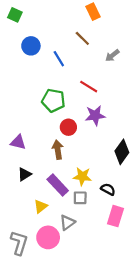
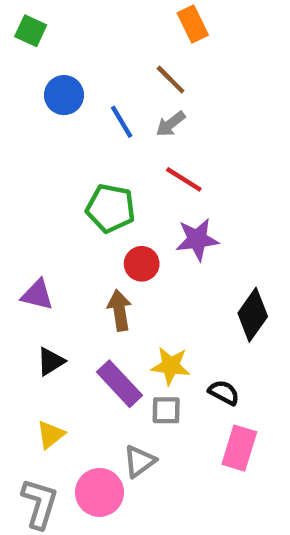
gray arrow: (112, 55) -> (171, 124), moved
yellow triangle: (41, 206) -> (51, 435), moved

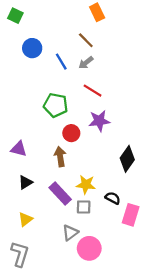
pink rectangle: (239, 448) -> (131, 215), moved
pink circle: (99, 492) -> (89, 248), moved

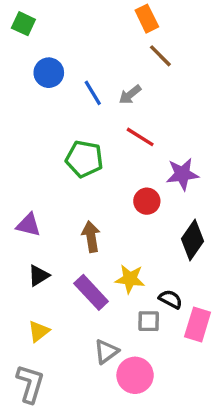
brown line: (86, 40) -> (160, 56), moved
purple star: (99, 121) -> (182, 174), moved
red circle: (71, 133) -> (147, 201), moved
gray square: (84, 207) -> (149, 321), moved

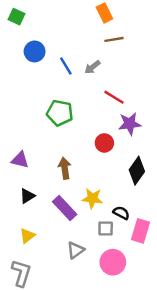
brown line: (160, 56) -> (114, 39), turned -54
red line: (140, 137) -> (114, 97), moved
pink circle: (135, 375) -> (113, 262), moved

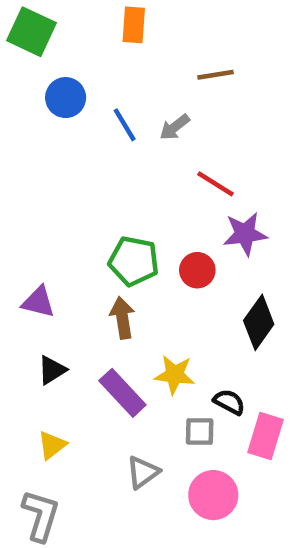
orange rectangle: (104, 13) -> (134, 25), moved, turned 30
green square: (16, 17) -> (32, 32), size x1.5
green pentagon: (60, 113) -> (134, 261), moved

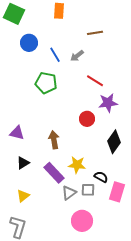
green pentagon: (134, 261) -> (46, 83), moved
gray triangle: (143, 472) -> (69, 193), moved
pink circle: (213, 495) -> (82, 221), moved

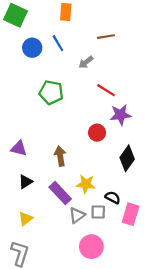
blue line: (55, 55) -> (58, 43), moved

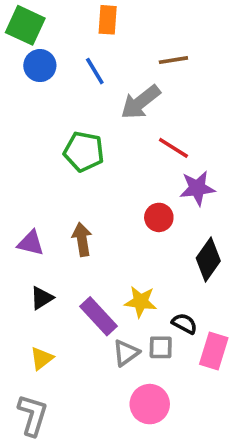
blue circle: (32, 48) -> (40, 66), moved
gray arrow: (86, 62) -> (141, 102), size x1.6
brown arrow: (60, 156) -> (82, 239), moved

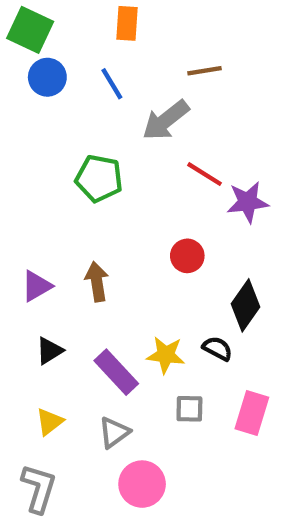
purple star: (197, 188) -> (248, 202), moved
purple triangle: (31, 243) -> (37, 286), turned -44
black semicircle: (184, 324) -> (217, 348), moved
gray triangle: (126, 353) -> (114, 432), moved
pink circle: (150, 404) -> (142, 484), moved

